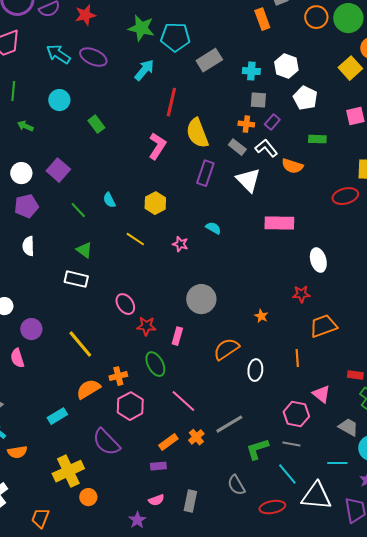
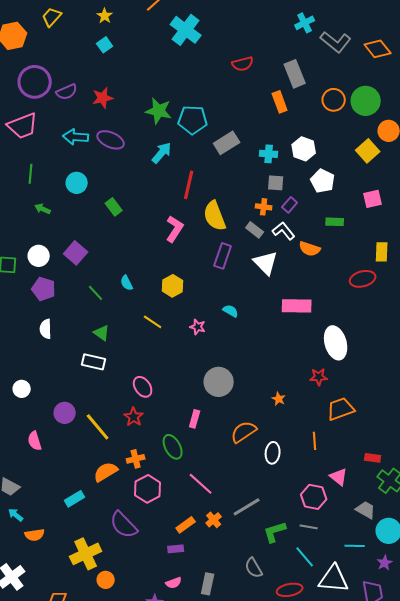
cyan arrow: (58, 54) -> (76, 137), turned -30
purple pentagon: (26, 206) -> (44, 289), turned 30
white ellipse: (318, 260) -> (336, 343), size x1.4
red star: (146, 326) -> (134, 417), moved, turned 30
purple circle: (31, 329) -> (65, 413), moved

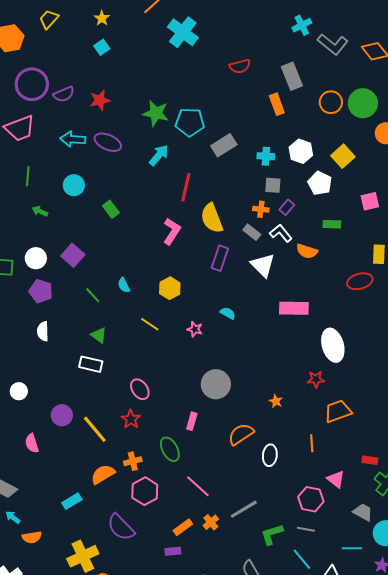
yellow square: (368, 151) -> (343, 156), moved

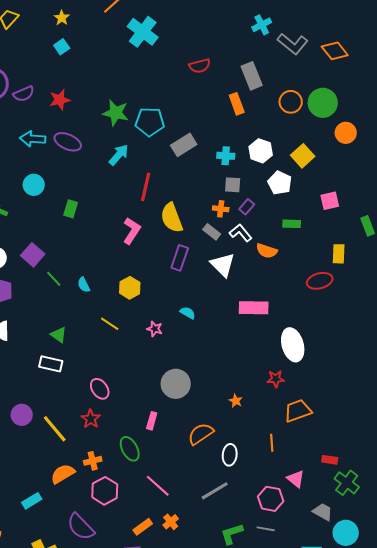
green rectangle: (111, 209) -> (71, 209), turned 54
green line: (93, 295) -> (54, 279), moved
gray line: (244, 509) -> (215, 491), moved

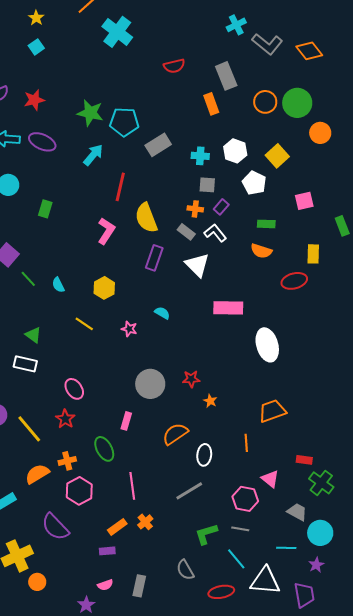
orange semicircle: (267, 251) -> (261, 251), moved
red star: (276, 379) -> (191, 379), moved
pink line: (158, 486) -> (132, 486), turned 40

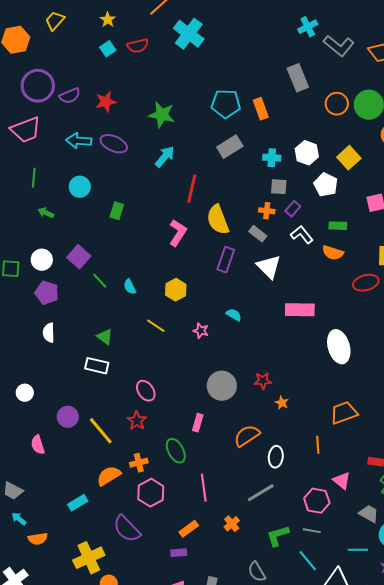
red semicircle: (174, 66) -> (138, 46), moved
orange rectangle: (211, 104) -> (261, 109), moved
cyan pentagon: (124, 122) -> (226, 104), moved
white L-shape: (215, 233) -> (302, 235), moved
orange cross: (145, 522) -> (232, 524), moved

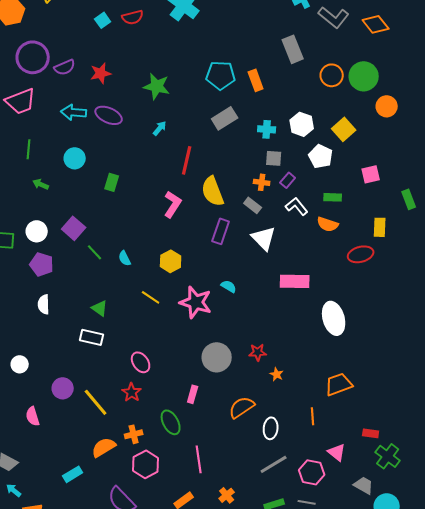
cyan arrow: (165, 157) -> (160, 128), size x0.7
pink star: (201, 331) -> (196, 302), size x2.0
gray line: (261, 493) -> (274, 464), moved

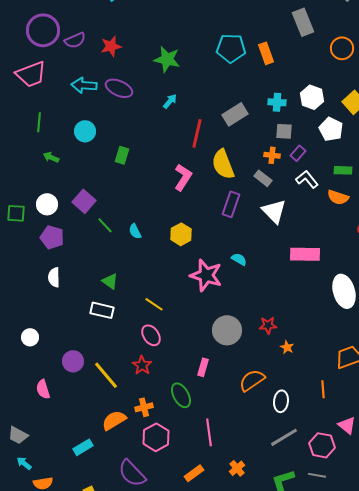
gray rectangle: (225, 118) -> (235, 114), moved
yellow line: (151, 297) -> (154, 304), moved

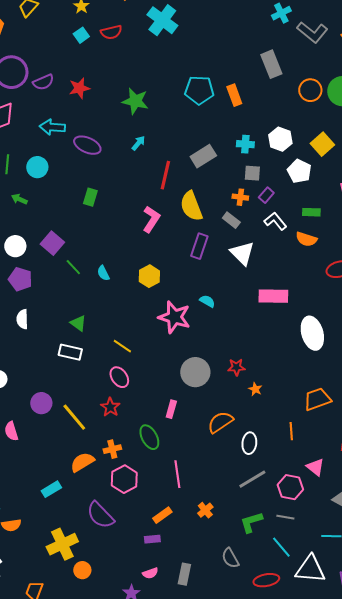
purple ellipse: (119, 88) -> (87, 145), moved
cyan circle: (85, 131) -> (37, 167), moved

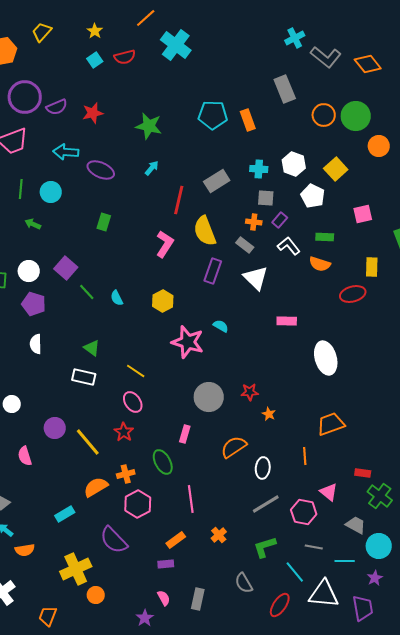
pink rectangle: (273, 296) -> (287, 321), size x0.7
gray line: (285, 517) -> (314, 547), moved
pink semicircle: (150, 573) -> (164, 598), turned -98
red ellipse: (266, 580) -> (280, 605), turned -45

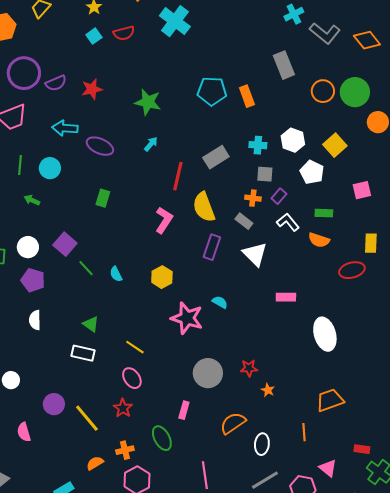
orange semicircle: (96, 487) -> (95, 463), size x0.7
pink line: (191, 499) -> (205, 475), moved

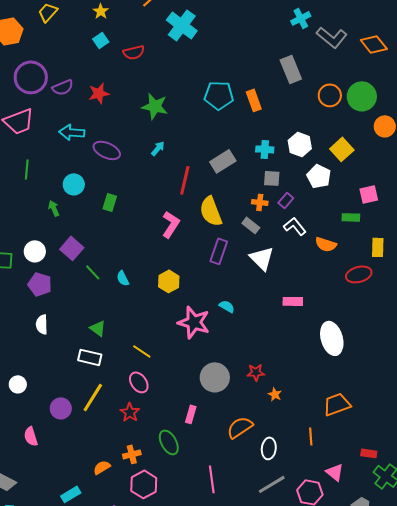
red semicircle: (124, 33) -> (134, 52), moved
cyan circle: (50, 168) -> (74, 184), moved
green arrow: (32, 200) -> (54, 208), moved, turned 42
green rectangle: (324, 213) -> (351, 217), moved
yellow line: (87, 418) -> (93, 397), moved, turned 72

